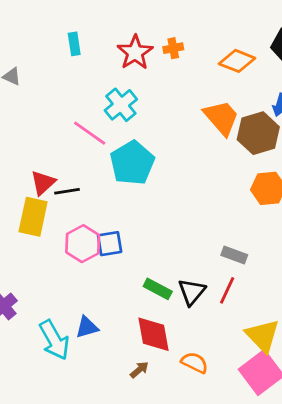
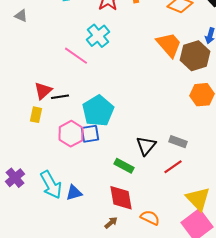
cyan pentagon: (132, 163) -> (98, 111), moved
yellow rectangle: (33, 217) -> (36, 115), size x0.6
red line: (227, 290) -> (173, 167), turned 30
black triangle: (192, 292) -> (146, 146), moved
cyan arrow: (54, 340) -> (51, 185), moved

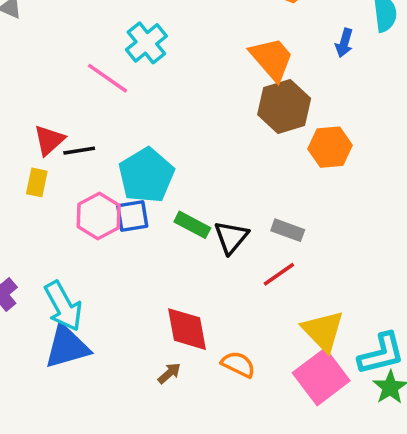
brown hexagon: (195, 56) -> (284, 106), moved
green rectangle: (124, 166) -> (192, 225), moved
blue triangle: (74, 193) -> (67, 347), moved, size x1.6

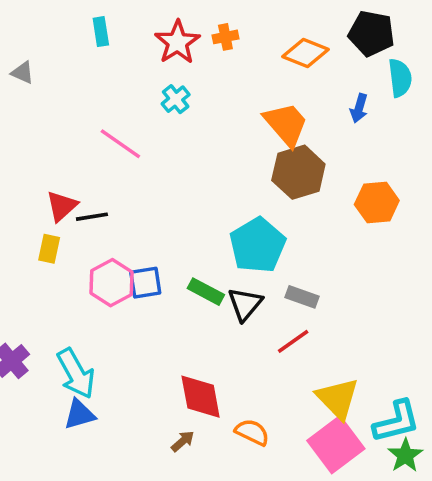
cyan cross: (146, 43) -> (176, 99), moved, size x0.7
orange hexagon: (330, 147) -> (377, 203), moved
cyan pentagon: (146, 175) -> (258, 245), moved
blue triangle: (67, 347) -> (79, 414), size x0.7

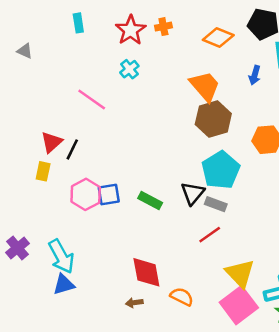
black line: (92, 217) -> (72, 149), turned -55
cyan pentagon: (258, 245) -> (221, 170), moved
black triangle: (245, 304) -> (193, 193), moved
brown arrow: (183, 441) -> (134, 303), turned -147

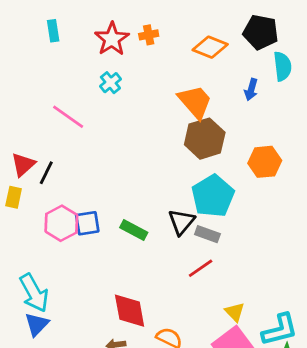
yellow triangle: (240, 273) -> (235, 312), size x0.6
blue triangle: (64, 284) -> (37, 324), turned -30

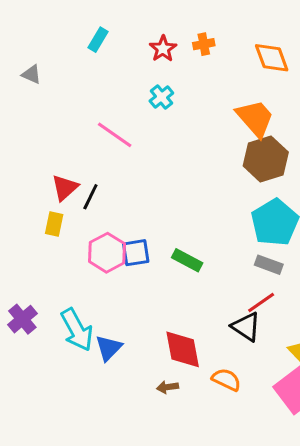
cyan rectangle: (53, 31) -> (98, 40), turned 40
red star: (112, 39) -> (163, 49), size x0.7
orange diamond: (210, 47) -> (272, 58), turned 48
black triangle: (181, 222) -> (246, 327), moved, turned -36
blue triangle: (37, 324) -> (109, 348), moved

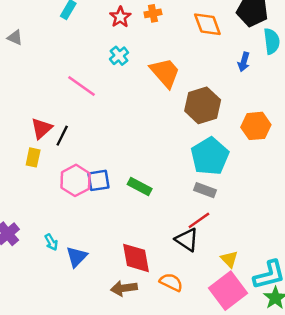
orange trapezoid: (255, 118) -> (165, 73), moved
cyan arrow: (77, 330) -> (51, 242), size x0.5
brown arrow: (167, 387) -> (124, 288), size x1.5

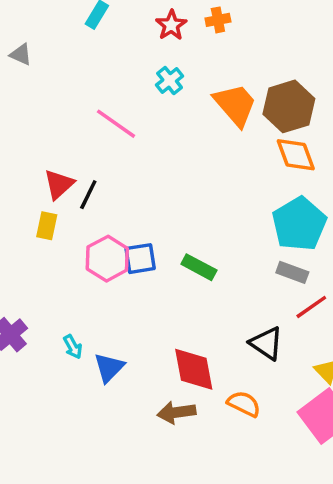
orange diamond: (207, 24) -> (296, 155), moved
brown hexagon: (203, 105) -> (289, 106), moved
red line: (199, 220) -> (311, 307), moved

